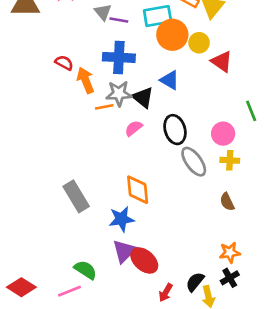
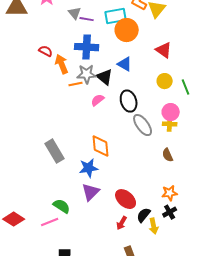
yellow circle: (199, 43) -> (165, 81), moved
pink circle: (223, 134) -> (171, 112), moved
red ellipse: (144, 260) -> (126, 199), moved

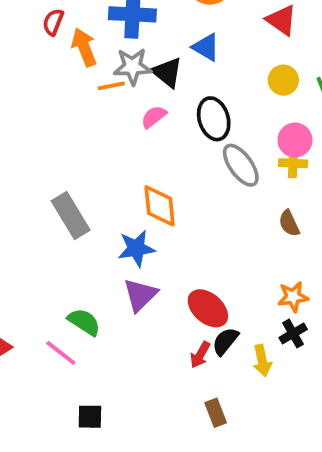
red semicircle: (46, 51) -> (53, 22), turned -96
black semicircle: (144, 215) -> (225, 341), moved
pink line: (50, 222) -> (61, 353), turned 60

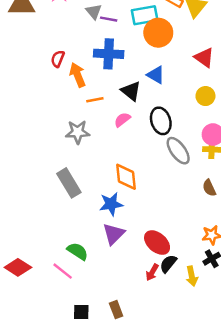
gray star: (132, 67) -> (78, 132), moved
brown rectangle: (216, 413) -> (116, 310), moved

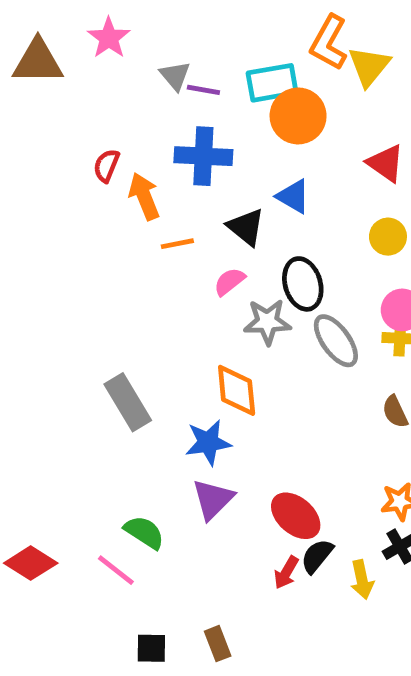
gray star: (78, 132) -> (267, 322), moved

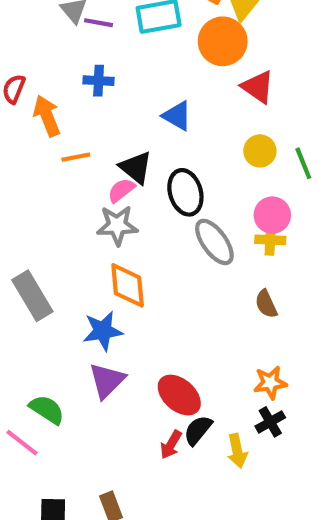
orange circle: (298, 116) -> (223, 41), moved
blue cross: (203, 156) -> (99, 81), size x0.6
black triangle: (246, 227) -> (136, 168), moved
gray star: (267, 322) -> (117, 225), moved

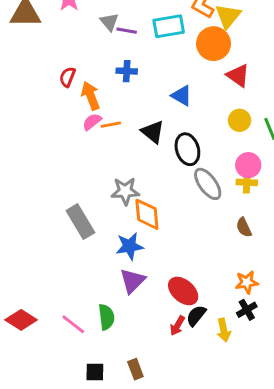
pink semicircle: (121, 190) -> (92, 122), moved
gray star: (117, 225) -> (125, 191), moved
green semicircle: (47, 410) -> (106, 317), moved, turned 50

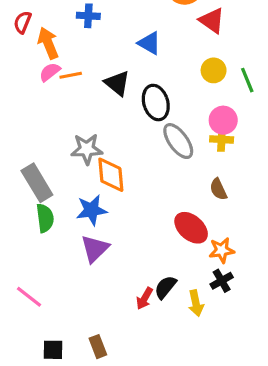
red ellipse: (183, 291) -> (191, 228), moved
green semicircle: (106, 317) -> (45, 218), moved

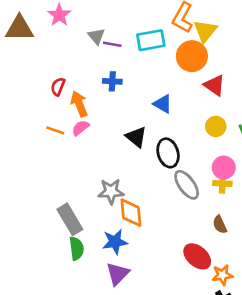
orange line: (71, 75) -> (55, 130), moved, turned 30

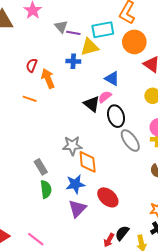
yellow triangle: (205, 31) -> (90, 47), moved, turned 36
pink semicircle: (80, 128) -> (105, 97), moved
gray rectangle: (70, 219) -> (41, 167), size x0.7
red ellipse: (197, 256) -> (108, 197), moved

